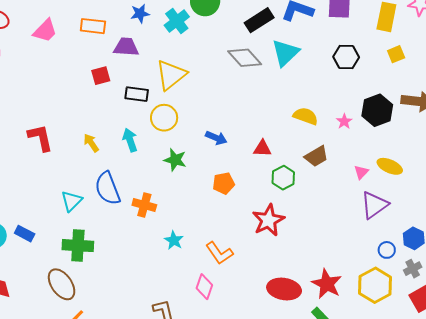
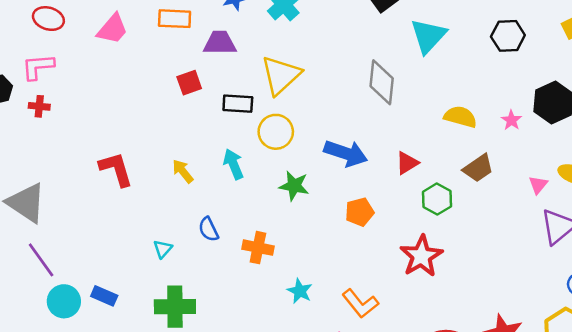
gray diamond: (245, 58) -> (382, 82), moved, turned 52
blue arrow: (216, 138) -> (346, 153), size x1.5
red triangle: (262, 148) -> (407, 163), turned -30
blue semicircle: (108, 188) -> (208, 229), size x0.6
cyan triangle: (72, 201) -> (163, 249), size x0.7

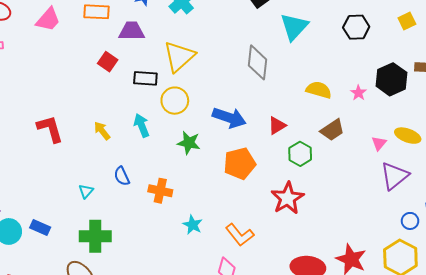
red square: (189, 83) -> (108, 62), turned -36
orange pentagon: (360, 212) -> (240, 164), size x1.4

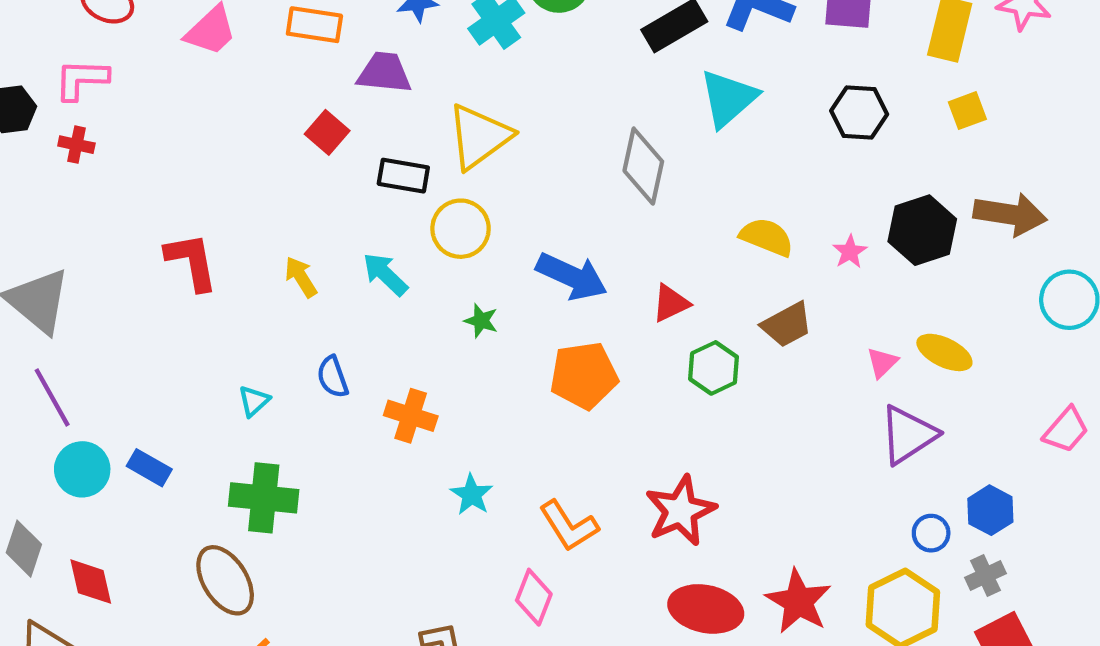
cyan arrow: (142, 125) -> (385, 274), turned -30
green star: (189, 143) -> (481, 321), size x0.7
red star: (288, 198) -> (681, 511), moved

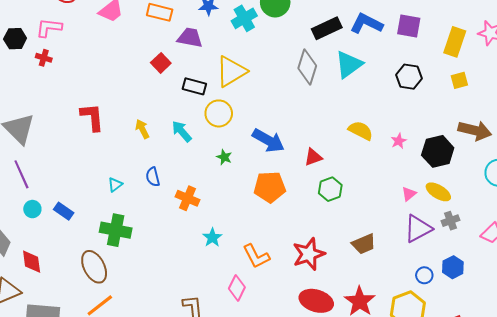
gray diamond: (643, 166) -> (307, 67), moved
black hexagon: (922, 230) -> (438, 151), moved
brown trapezoid: (787, 325) -> (364, 244), moved
cyan circle: (82, 469) -> (32, 209), size x0.7
gray cross: (986, 575) -> (450, 221), moved

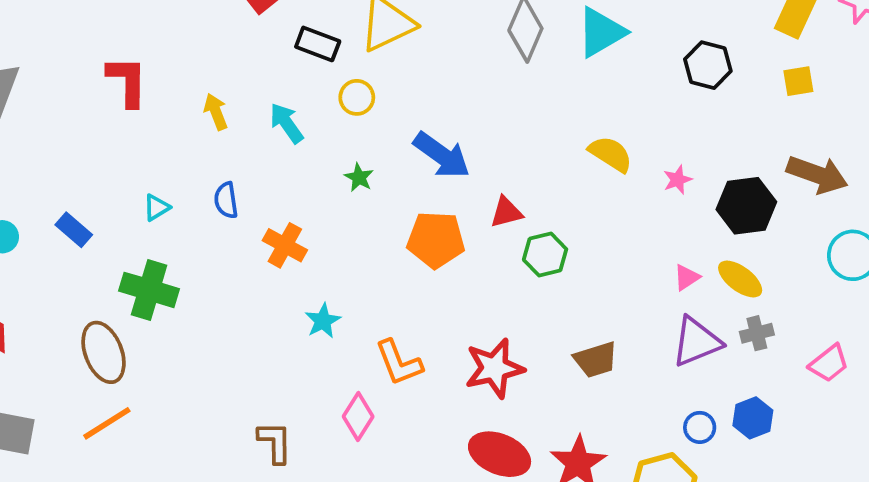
yellow circle: (219, 113) -> (357, 97), size x0.7
red triangle: (313, 157) -> (506, 212), moved
blue rectangle: (64, 211) -> (74, 230), moved

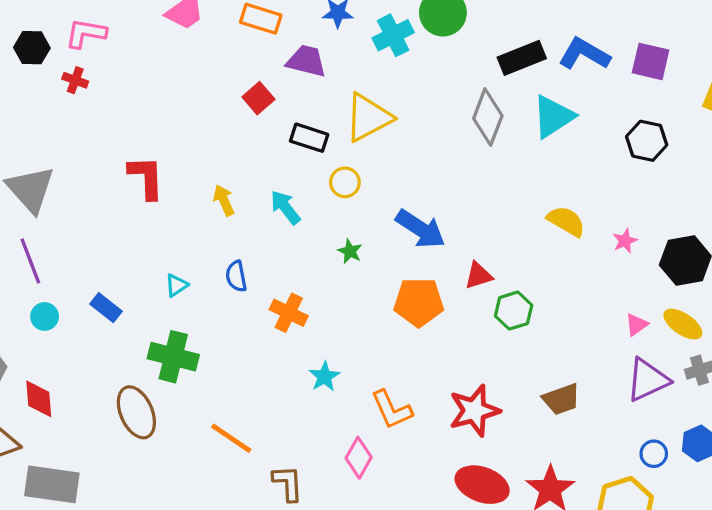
orange line: (107, 423) -> (231, 438), moved, turned 69

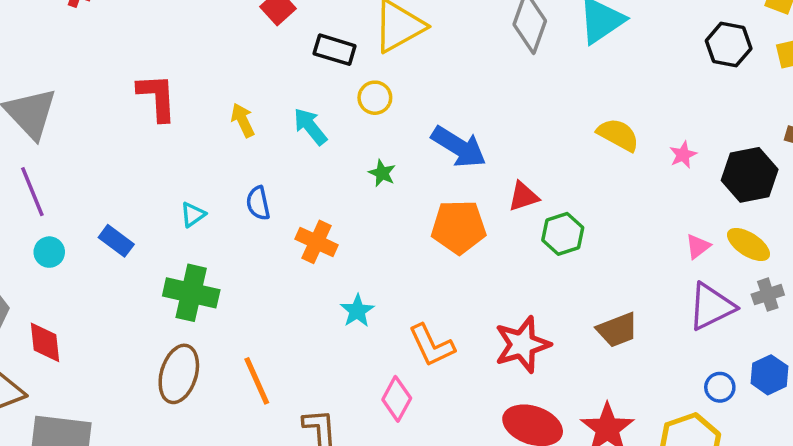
black hexagon: (647, 141) -> (729, 45), moved
brown ellipse: (136, 412) -> (179, 374), moved, turned 42
orange line: (231, 438) -> (257, 381), turned 33

